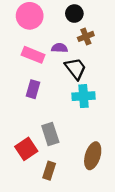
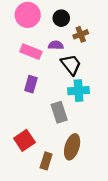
black circle: (74, 14) -> (61, 18), moved
gray rectangle: (50, 134) -> (59, 112), moved
brown ellipse: (93, 156) -> (72, 147), moved

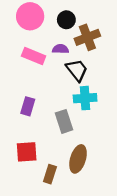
brown cross: (81, 34) -> (87, 37), size x1.5
purple rectangle: (31, 84) -> (28, 106), moved
red square: (24, 140) -> (27, 152), turned 30

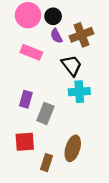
black circle: (66, 20) -> (53, 16), moved
purple semicircle: (60, 49) -> (56, 36), moved, turned -120
gray rectangle: (64, 121) -> (45, 113), moved, turned 40

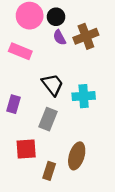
pink rectangle: (31, 52) -> (20, 51), moved
black trapezoid: (72, 65) -> (53, 85), moved
purple rectangle: (26, 99) -> (13, 104), moved

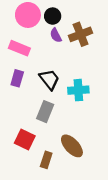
purple rectangle: (13, 104) -> (17, 78), moved
red square: (26, 149) -> (25, 139), turned 30
brown ellipse: (77, 156) -> (72, 146), turned -60

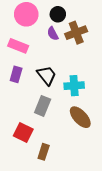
black circle: (53, 16) -> (58, 14), moved
brown ellipse: (72, 146) -> (80, 117), moved

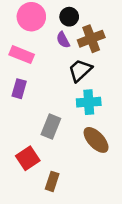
black trapezoid: (47, 75) -> (80, 70), moved, turned -95
red square: (23, 132) -> (28, 158), turned 30

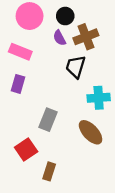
black trapezoid: (80, 70) -> (76, 67), turned -30
cyan cross: (89, 102) -> (99, 98), moved

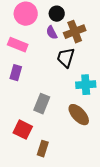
red square: (26, 150) -> (23, 130), turned -30

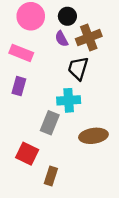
cyan cross: (86, 85) -> (69, 100), moved
brown ellipse: (79, 115) -> (93, 136), turned -55

